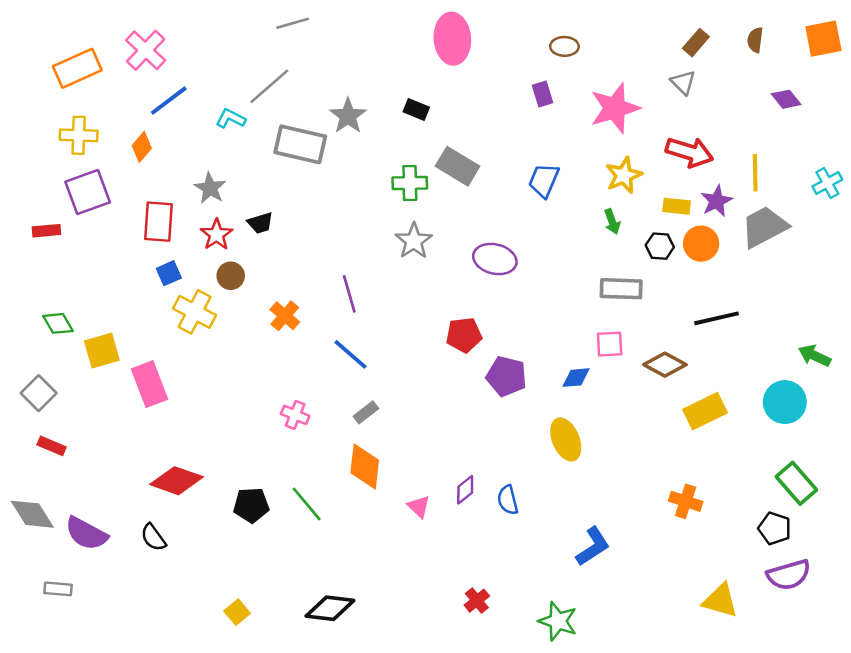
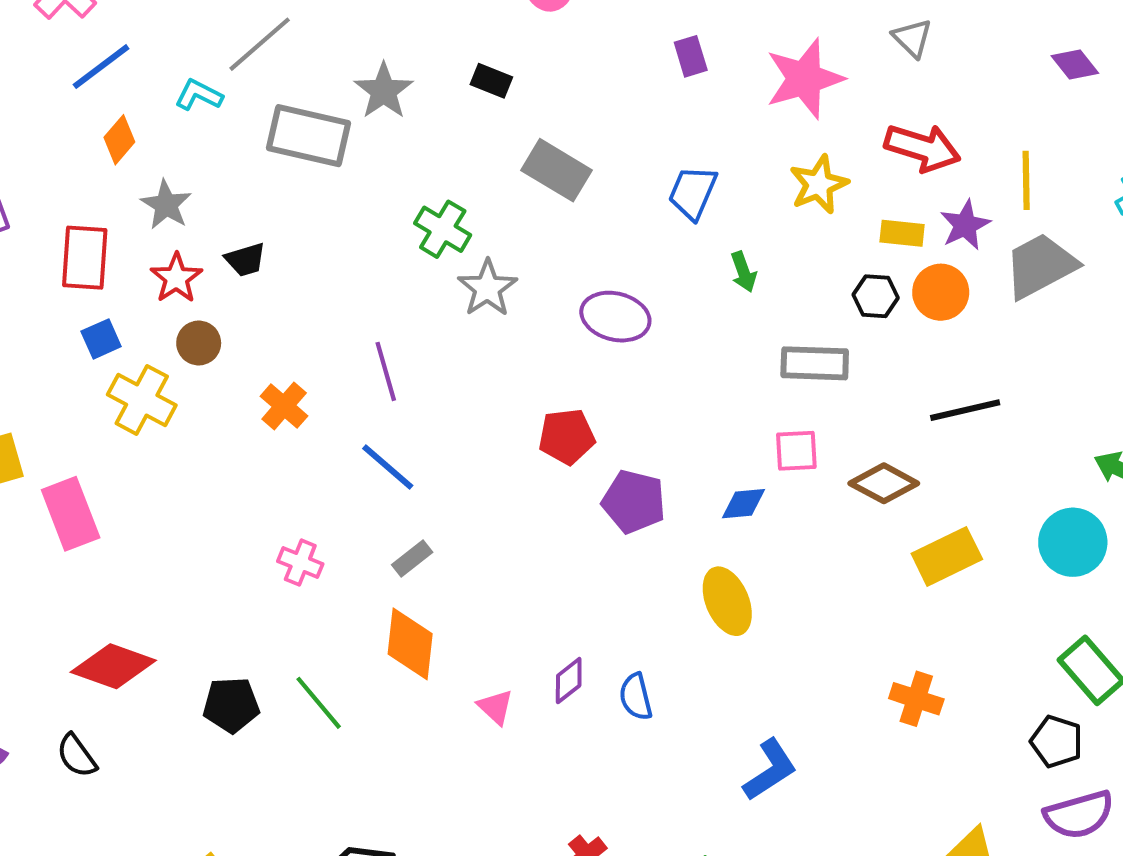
orange diamond: (142, 147) -> (119, 140), moved
green cross: (410, 183) -> (443, 229), moved, turned 32
green arrow: (612, 222) -> (744, 272), moved

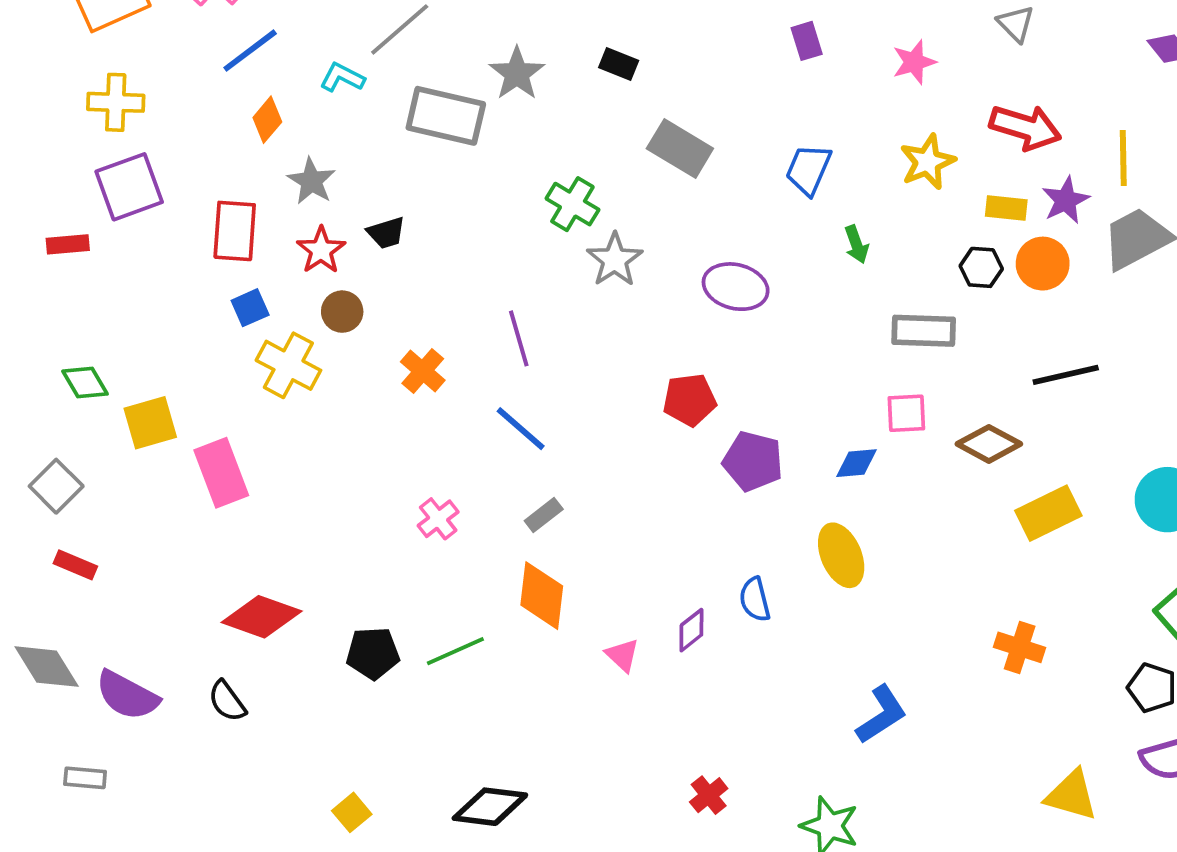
pink star: (805, 79) -> (914, 62), size x0.6
pink cross: (300, 563) -> (438, 519), turned 30
blue semicircle: (636, 697) -> (755, 599), moved
green line: (319, 703) -> (455, 651), turned -74

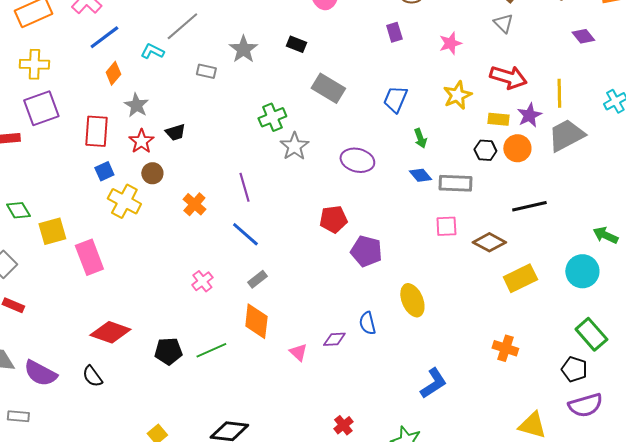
gray rectangle: (446, 116) -> (206, 71), size x0.5
green cross: (572, 204) -> (272, 117), turned 36
blue diamond: (856, 463) -> (420, 175), moved, turned 55
purple diamond: (691, 630) -> (334, 339), turned 35

